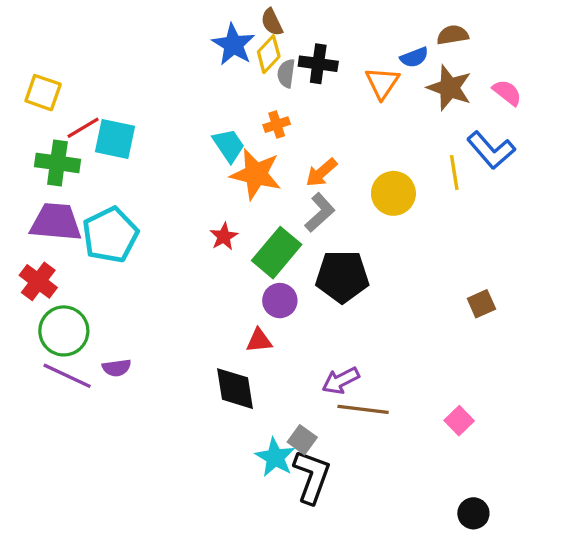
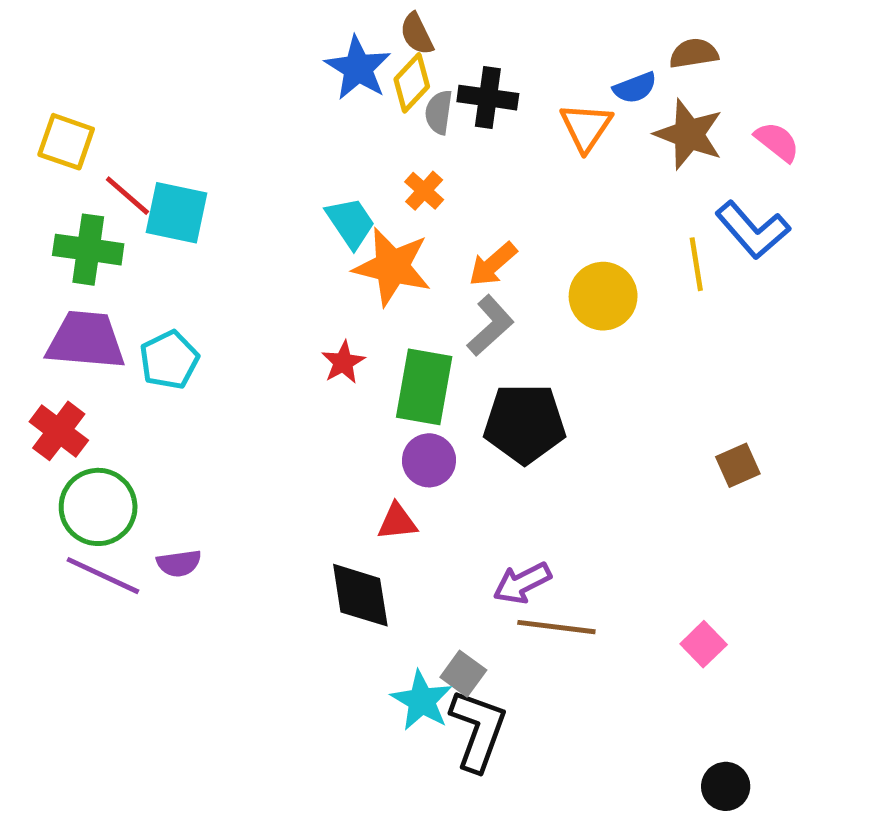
orange cross: (277, 125) -> (424, 191), turned -30
red line: (83, 128) -> (127, 196), turned 72
cyan pentagon: (110, 235) -> (169, 360), size x0.7
green rectangle: (277, 253) -> (424, 387), turned -30

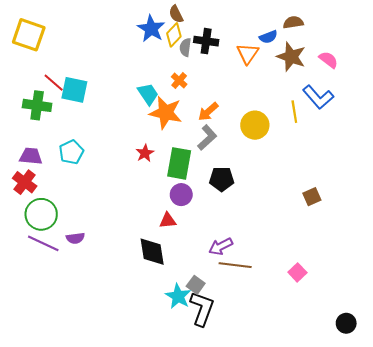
yellow square: (66, 142) -> (29, 35), moved, size x1.4
purple trapezoid: (86, 340) -> (31, 156), moved, size x0.7
black pentagon: (525, 424) -> (222, 179), size x0.7
black circle: (726, 786) -> (346, 323), moved

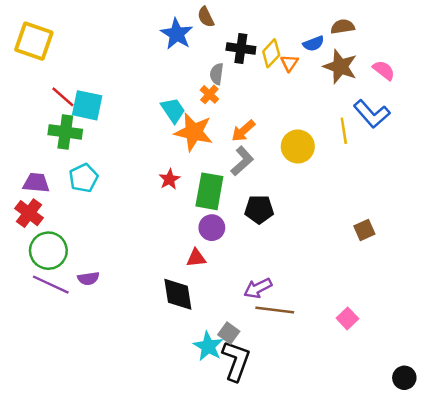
yellow diamond: (174, 35) -> (271, 53), moved
gray semicircle: (185, 47) -> (217, 74), moved
orange triangle: (248, 54) -> (289, 63), size x0.7
green cross: (37, 105) -> (65, 132), moved

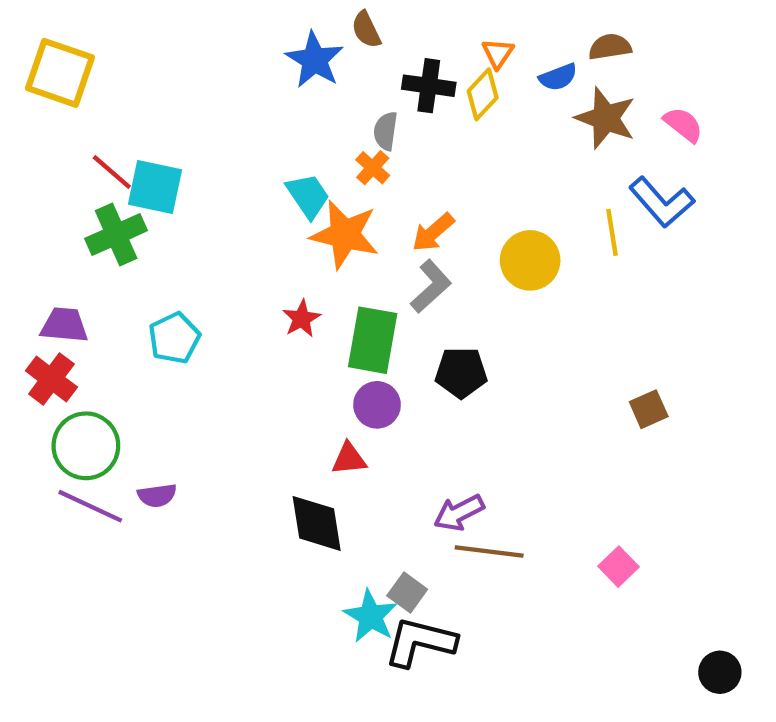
orange triangle: (289, 63) -> (498, 53), moved
green cross: (65, 132) -> (116, 235), turned -32
cyan pentagon: (83, 178) -> (174, 338), moved
black L-shape: (236, 361) -> (420, 642), turned -96

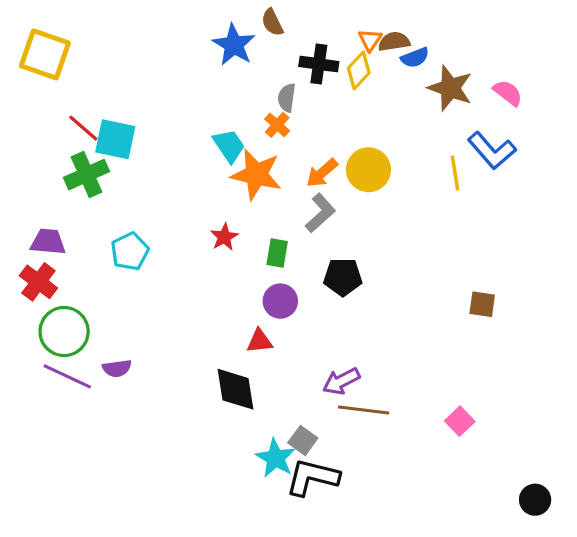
brown semicircle: (610, 47) -> (394, 42), moved
yellow circle: (530, 260) -> (368, 170), moved
green rectangle: (373, 340) -> (277, 253), size x0.6
brown square: (649, 409) -> (482, 304), turned 32

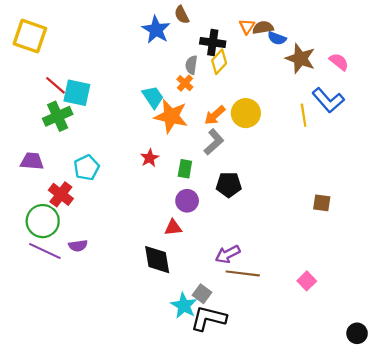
blue semicircle: (415, 58) -> (277, 38), turned 42
yellow diamond: (359, 70) -> (219, 62), moved
red cross: (38, 282) -> (61, 194), moved

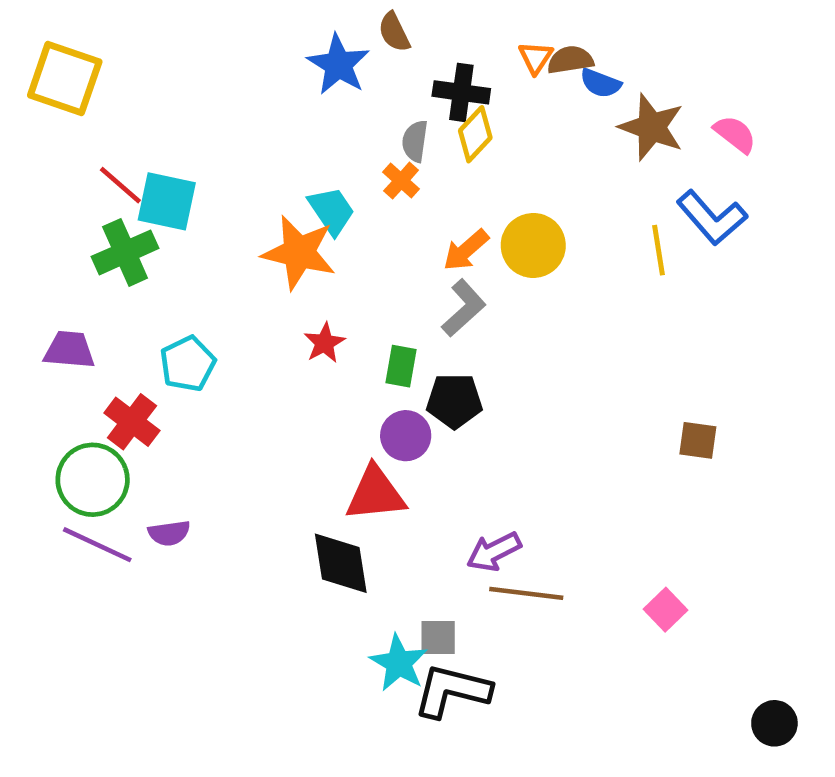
orange star: (171, 116) -> (299, 252), moved
black pentagon: (229, 185) -> (454, 401), moved
red triangle: (173, 227) -> (376, 494), size x1.6
gray square: (202, 294) -> (438, 637), turned -36

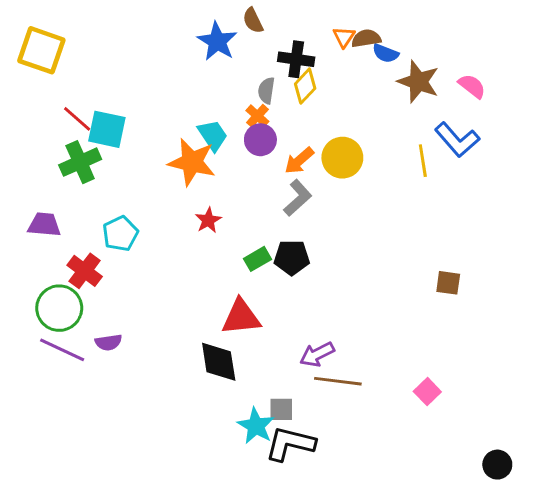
green rectangle: (401, 366) -> (257, 259), moved, turned 50
purple circle: (406, 436) -> (260, 140), moved

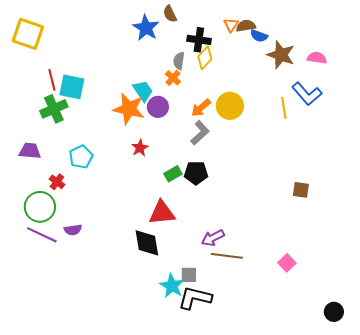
pink semicircle: (472, 86) -> (317, 58), turned -30
red line: (77, 119) -> (52, 80), turned 35
purple circle: (260, 140) -> (158, 107), moved
red cross: (85, 271) -> (57, 182), size x0.7

